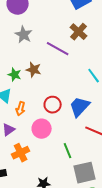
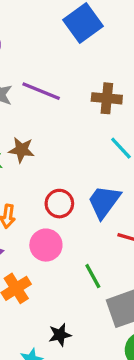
brown cross: (79, 32) -> (107, 98), moved, turned -30
purple line: (58, 49) -> (41, 91), moved

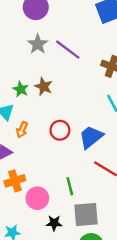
pink circle: (46, 245) -> (37, 198), moved
black star: (60, 335) -> (54, 223), moved

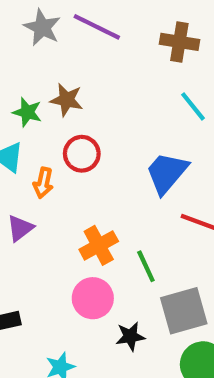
red circle: (60, 130) -> (82, 154), moved
orange cross: (15, 181) -> (99, 245), moved

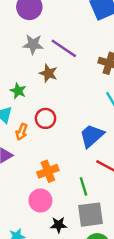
gray star: (42, 27) -> (33, 44), turned -30
brown star: (67, 100) -> (48, 73), moved
green line: (146, 266) -> (84, 186), moved

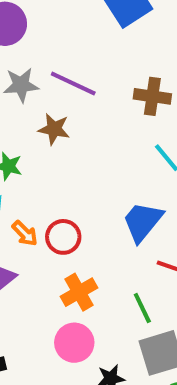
red circle: (45, 118) -> (63, 237), moved
orange arrow: (22, 132) -> (25, 233), turned -56

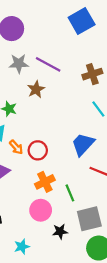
brown cross: (152, 96) -> (92, 74), turned -30
brown star: (54, 129) -> (36, 89), turned 30
green line: (142, 308) -> (70, 193), moved

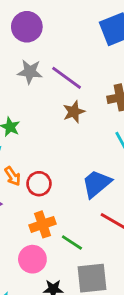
brown star: (36, 89) -> (74, 112), moved
green line: (70, 193) -> (72, 243), turned -42

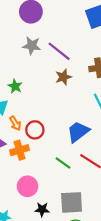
orange cross: (43, 224) -> (19, 150), moved
green line: (72, 243) -> (63, 163), moved

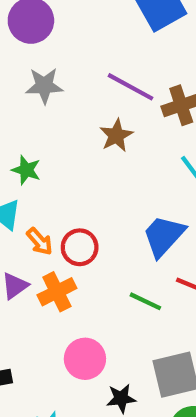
purple line: (59, 51) -> (131, 87), moved

